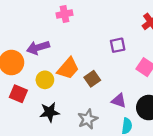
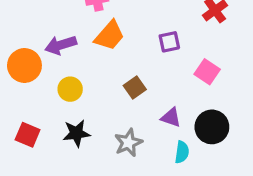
orange trapezoid: (68, 68) -> (110, 36), moved
red square: (18, 94) -> (28, 135), moved

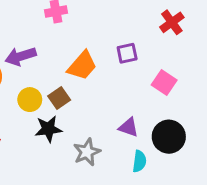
orange trapezoid: (110, 36) -> (82, 66), moved
brown square: (135, 88) -> (59, 98), moved
black star: (76, 133) -> (48, 129), moved

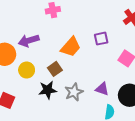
yellow circle: (30, 100) -> (27, 70), moved
gray star: (87, 152) -> (74, 92), moved

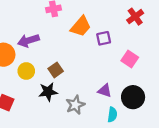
orange trapezoid: (71, 47) -> (81, 26), moved
gray star: (74, 92) -> (75, 105), moved

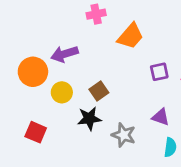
purple square: (104, 38) -> (159, 72), moved
gray star: (75, 105) -> (124, 135), turned -30

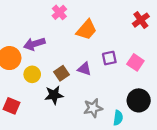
pink cross: (96, 14) -> (59, 12), turned -32
purple triangle: (161, 117) -> (84, 69), moved
gray star: (124, 135) -> (93, 108), moved, turned -30

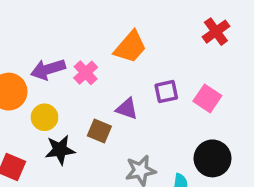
pink cross: (59, 12) -> (86, 73), moved
brown square: (62, 73) -> (99, 131), moved, turned -32
black star: (54, 95) -> (60, 150), moved

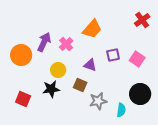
purple arrow: (48, 69) -> (44, 42), turned 132
yellow circle: (45, 117) -> (58, 70), moved
brown square: (99, 131) -> (80, 85), moved

